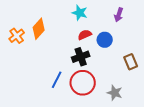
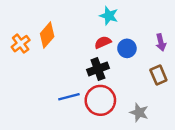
cyan star: (80, 13) -> (109, 16), moved
purple arrow: (119, 15) -> (161, 42), moved, turned -32
blue line: (57, 80) -> (69, 97), turned 48

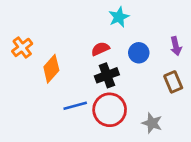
cyan star: (109, 16) -> (119, 17), turned 30
orange diamond: (47, 35) -> (51, 69), moved
red semicircle: (103, 42) -> (100, 49), moved

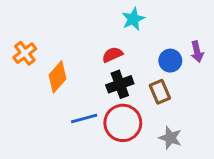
blue circle: (139, 53) -> (170, 61), moved
brown rectangle: (173, 82) -> (160, 92), moved

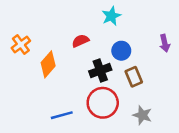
red semicircle: (112, 55) -> (80, 41), moved
blue circle: (170, 61) -> (121, 51), moved
blue line: (84, 118) -> (62, 115), moved

